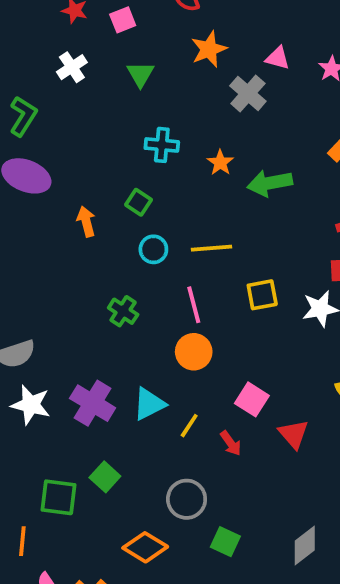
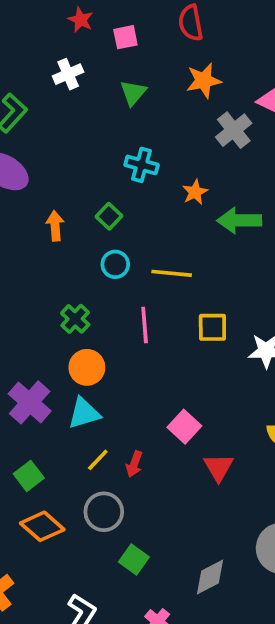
orange circle: (194, 352) -> (87, 367), moved
yellow line: (189, 426) -> (98, 460), moved
red arrow: (231, 443) -> (134, 464), moved, turned 45
orange diamond: (145, 547) -> (42, 526), moved

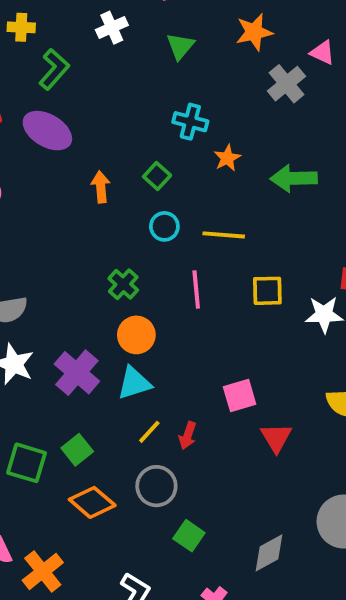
orange star: (195, 192) -> (227, 158), moved
pink square: (184, 427) -> (240, 395), turned 32

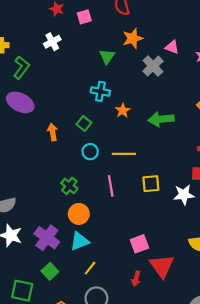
green triangle: (180, 46) -> (107, 56), moved
red arrow: (188, 435) -> (136, 279), moved
red triangle: (276, 438) -> (162, 266), size x1.4
green square: (77, 450) -> (50, 271), moved

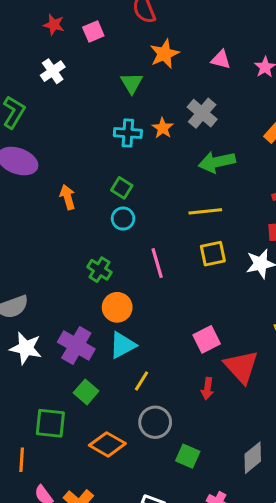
gray cross: (153, 66) -> (202, 113), moved
orange star: (123, 110) -> (163, 128), moved
green square: (84, 124) -> (122, 188), moved
yellow line: (124, 154) -> (205, 211), moved

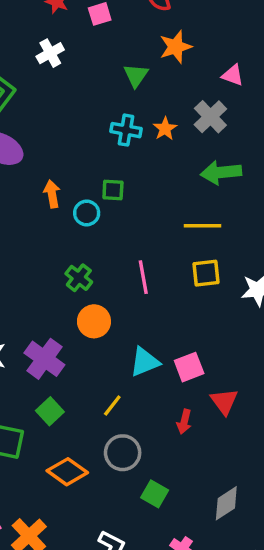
pink triangle: (221, 60) -> (233, 75), moved
green square: (122, 188) -> (113, 190), turned -35
cyan circle: (123, 219) -> (87, 213), moved
cyan triangle: (123, 345) -> (145, 362), moved
red triangle: (241, 367) -> (224, 401), size x0.7

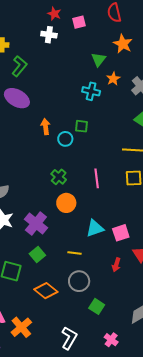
orange star: (176, 47) -> (123, 44), turned -30
white cross: (50, 53) -> (49, 35), moved, turned 35
orange star: (165, 129) -> (113, 79), moved
yellow line: (112, 406) -> (74, 253), turned 56

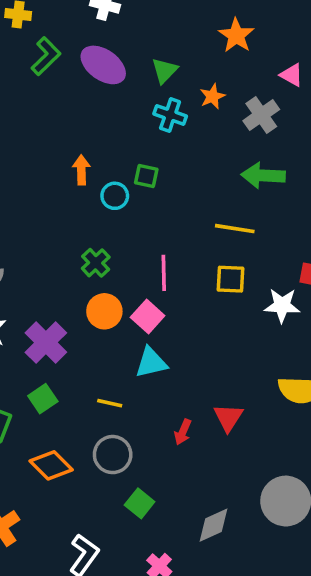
green triangle: (99, 59) -> (165, 71), moved
purple ellipse: (17, 98) -> (103, 65), moved
pink square: (121, 233) -> (148, 317), moved, turned -36

